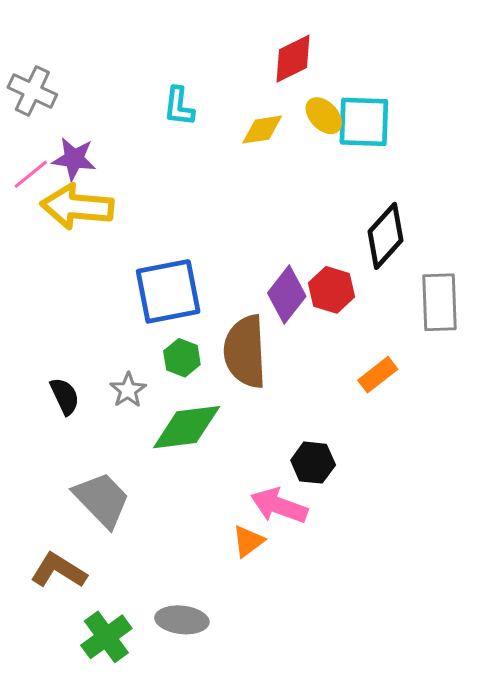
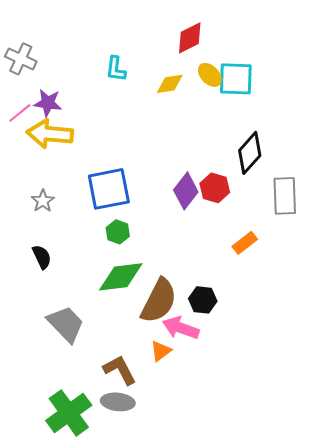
brown semicircle: (245, 352) -> (159, 301), moved, turned -150
gray star: (128, 390) -> (43, 201), moved
brown L-shape: (59, 571) -> (120, 370), moved, turned 30
green cross: (106, 637) -> (69, 413), size x1.4

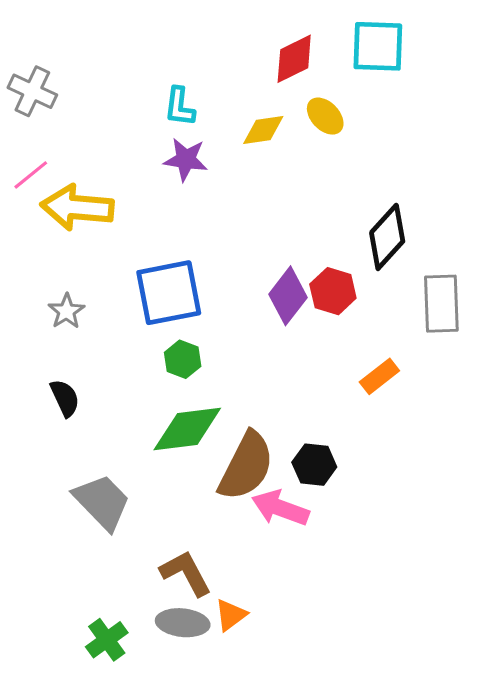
cyan square: (236, 79) -> (378, 46), moved
purple star: (48, 103) -> (186, 159), moved
orange triangle: (161, 351) -> (231, 615), moved
green cross: (69, 413) -> (107, 640), size x0.6

